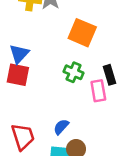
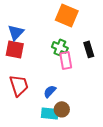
pink rectangle: (98, 91) -> (66, 60), moved
red trapezoid: (23, 137) -> (19, 85), moved

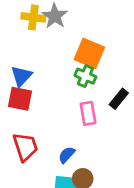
green cross: (60, 47) -> (85, 76), moved
black rectangle: (89, 49) -> (119, 99), turned 56

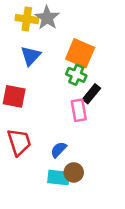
blue triangle: (21, 76) -> (31, 56), moved
black rectangle: (119, 99) -> (91, 94), moved

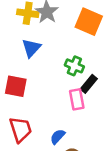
orange square: (80, 53) -> (89, 22), moved

